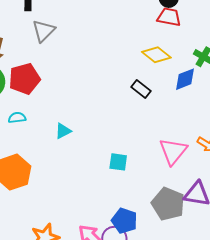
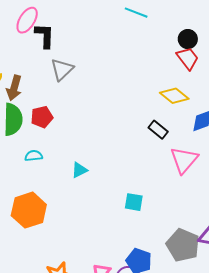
red trapezoid: (169, 17) -> (188, 58), turned 40
red pentagon: (24, 79) -> (42, 117), size x0.7
pink triangle: (173, 151) -> (184, 160), moved

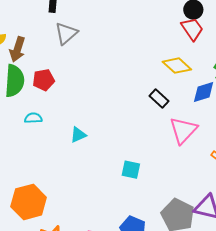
orange hexagon: (29, 210) -> (29, 202), moved

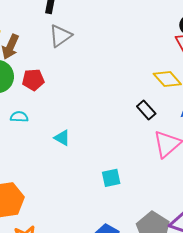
cyan triangle: (78, 135) -> (62, 138), turned 48
cyan square: (131, 170) -> (111, 178), turned -30

